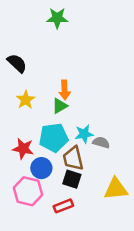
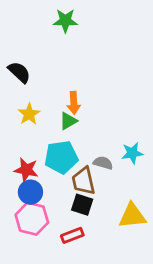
cyan star: (84, 134) -> (132, 153), moved
gray semicircle: (101, 142) -> (103, 163), moved
blue circle: (41, 168) -> (30, 192), moved

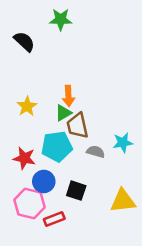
black semicircle: (19, 72) -> (24, 41), moved
brown trapezoid: (83, 181) -> (77, 126), moved
blue circle: (30, 192) -> (44, 181), moved
red rectangle: (72, 235) -> (54, 219), moved

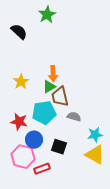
green star: (61, 19) -> (47, 15), turned -30
cyan star: (123, 143) -> (95, 135), moved
yellow triangle: (123, 201) -> (95, 155), turned 35

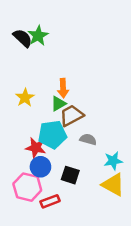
green star: (47, 15) -> (38, 36), moved
brown trapezoid: (60, 97) -> (71, 116), turned 75
red star: (19, 122) -> (36, 148), moved

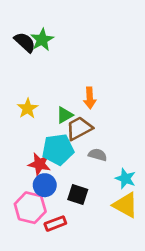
orange arrow: (63, 88) -> (90, 98), moved
cyan star: (113, 161) -> (125, 179), turned 30

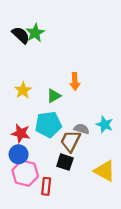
brown trapezoid: (79, 128) -> (70, 141), moved, turned -35
red star: (39, 164) -> (21, 133), moved
cyan star: (125, 179) -> (105, 124), moved
blue circle: (45, 185) -> (19, 154), moved
red rectangle: (55, 224) -> (46, 186), turned -63

